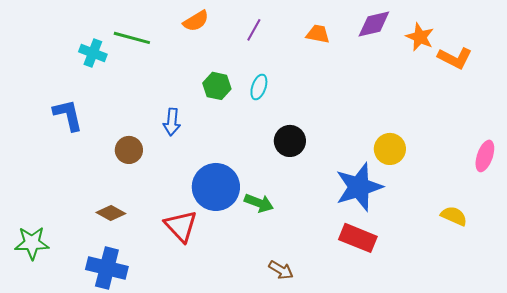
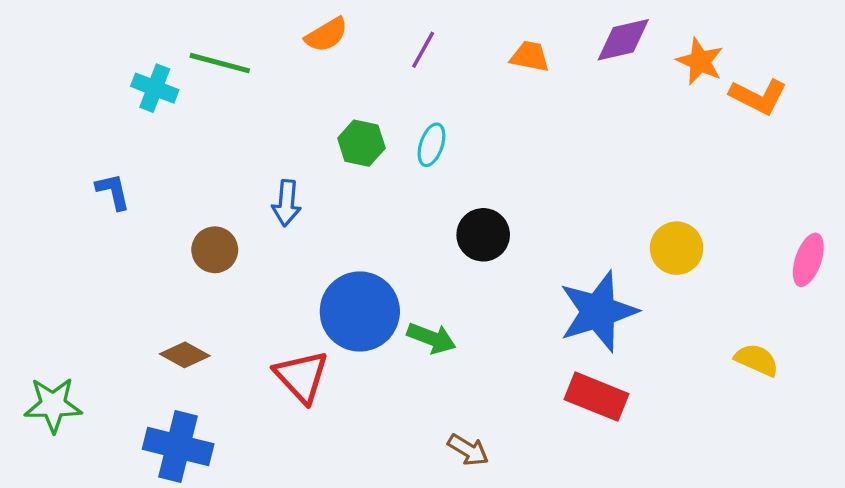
blue L-shape: (68, 115) -> (113, 191), size x0.7
yellow circle: (390, 149) -> (677, 248), moved

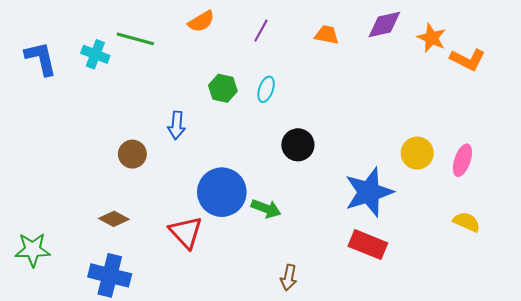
blue L-shape: (113, 191) -> (41, 58), moved, size x1.5
pink ellipse: (808, 260) -> (462, 160), moved
brown arrow: (468, 450) -> (289, 277), turned 70

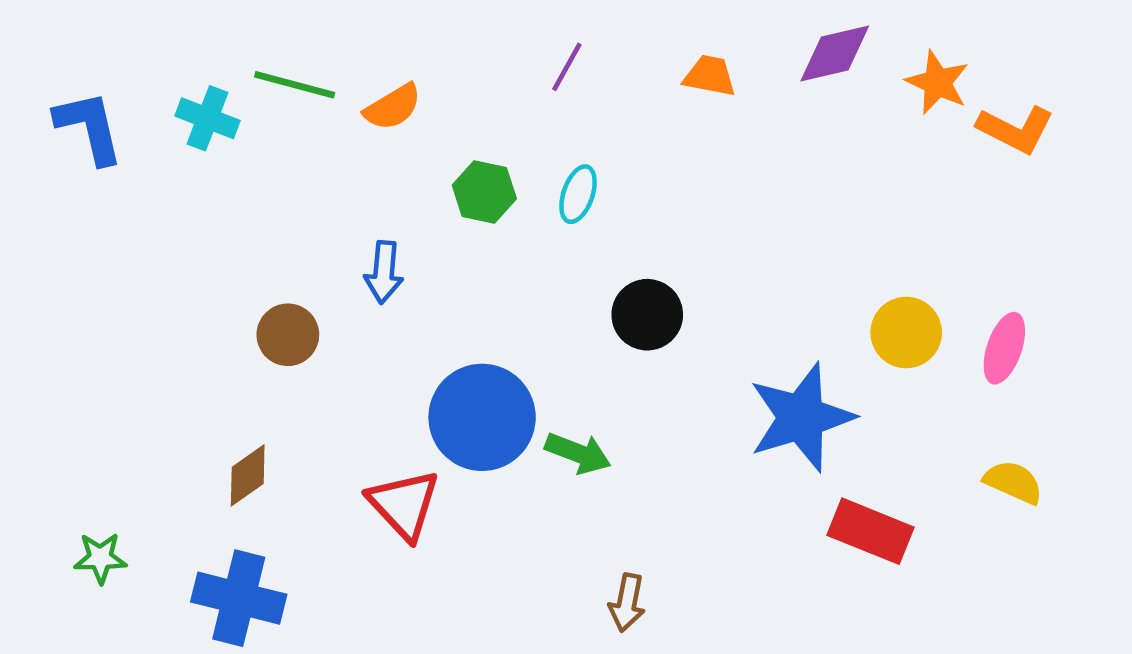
orange semicircle: (201, 21) -> (393, 107), moved
brown diamond: (114, 219) -> (248, 475), turned -64
red rectangle: (368, 245) -> (870, 531), moved
green star: (33, 250) -> (100, 558), moved, size x0.7

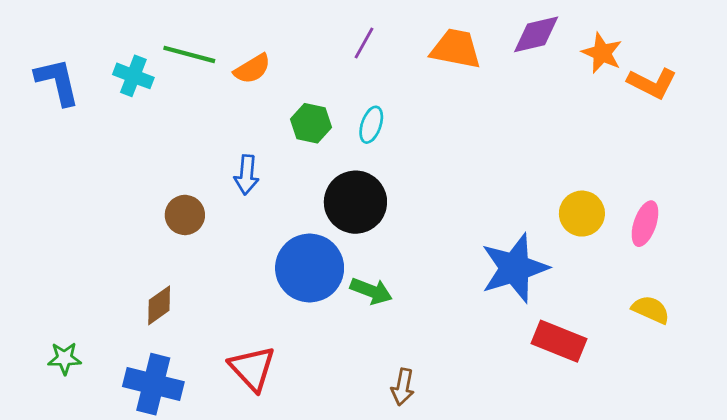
orange trapezoid: (710, 76) -> (456, 49), size x1.5
black circle: (647, 315) -> (355, 202), moved, size x1.4
red triangle: (404, 504) -> (252, 368), moved

